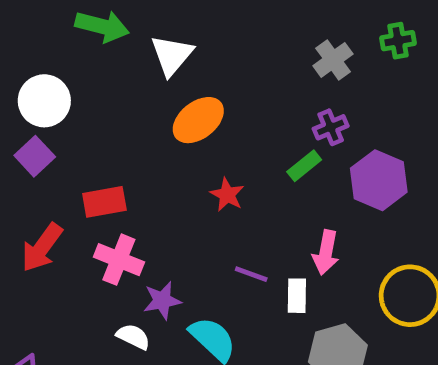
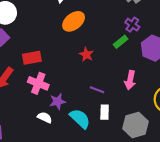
purple cross: (331, 127) -> (132, 25), turned -32
white rectangle: (297, 296) -> (105, 112), moved

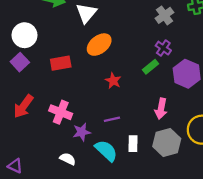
red rectangle: (32, 58) -> (61, 63), moved
purple line: (97, 90) -> (112, 119), moved, turned -32
white semicircle: (45, 118) -> (68, 159), moved
gray hexagon: (135, 125) -> (167, 143), moved

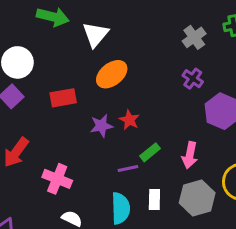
green rectangle: (150, 67) -> (150, 152), moved
pink cross: (61, 112) -> (57, 179), moved
purple star: (82, 132) -> (101, 126), moved
cyan semicircle: (106, 151) -> (121, 208), turned 45

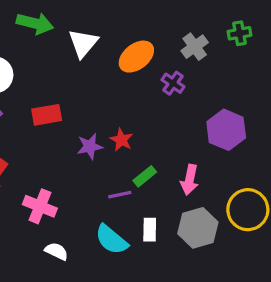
orange ellipse: (112, 74) -> (136, 57), moved
purple cross: (193, 79) -> (173, 83), moved
cyan semicircle: (121, 208) -> (111, 240), turned 132

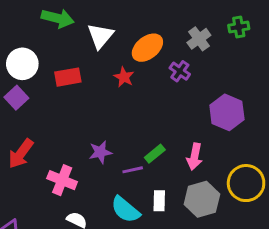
red rectangle: (47, 115) -> (68, 77), moved
red star: (121, 140) -> (124, 77), moved
purple star: (90, 146) -> (100, 152), moved

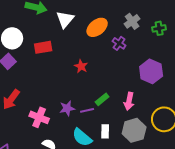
green cross: (239, 27) -> (159, 28), moved
red star: (124, 77) -> (81, 66), moved
purple star: (100, 152) -> (67, 108), moved

